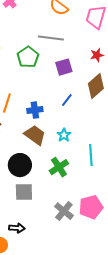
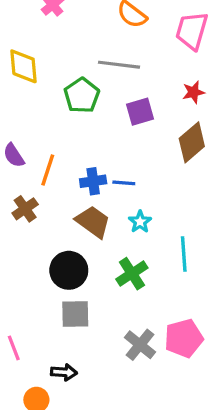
blue line: (67, 100) -> (124, 183), moved, turned 56

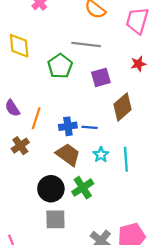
brown diamond: (192, 142) -> (122, 107), moved
cyan line: (184, 254) -> (126, 159), moved
green cross: (132, 274) -> (83, 188), moved

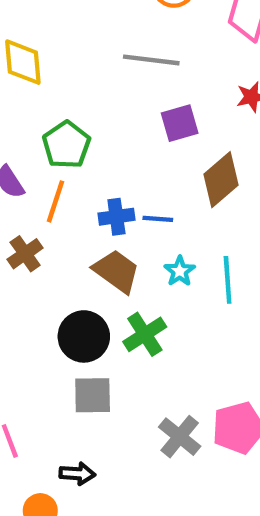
green pentagon: (60, 66) -> (66, 145), moved

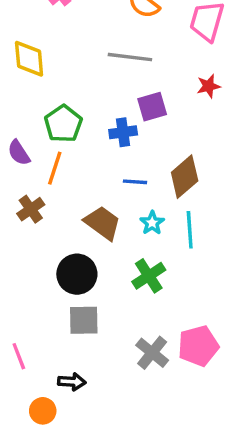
brown diamond: (221, 180) -> (185, 177), moved
blue cross: (116, 217) -> (123, 132), moved
green cross: (145, 334) -> (149, 276), moved

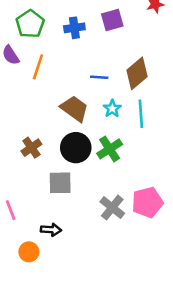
green pentagon: (63, 124) -> (30, 24), moved
blue cross: (123, 132) -> (74, 28), moved
brown cross: (31, 209) -> (31, 148), moved
black circle: (77, 274) -> (76, 148), moved

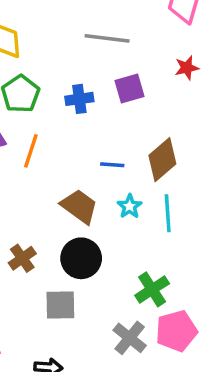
green cross: (110, 149) -> (152, 289), moved

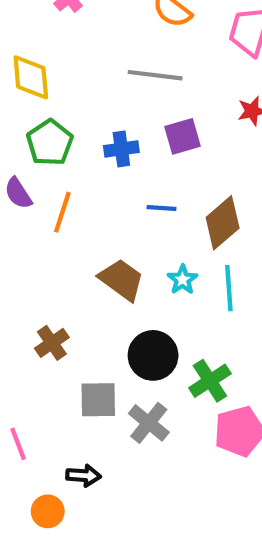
blue line: (112, 165) -> (161, 208), moved
black circle: (81, 258) -> (153, 355), moved
gray cross: (130, 338) -> (149, 423), moved

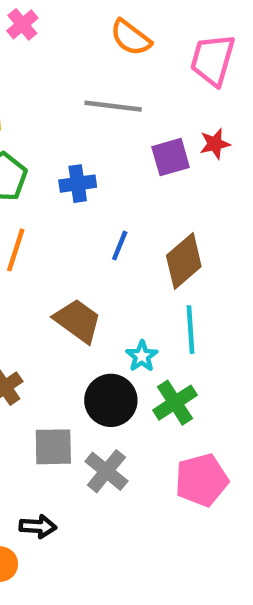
purple square: (183, 136) -> (171, 157), moved
blue line: (161, 208) -> (120, 246), turned -72
cyan star: (183, 280) -> (142, 356), moved
green cross: (210, 381) -> (175, 403), moved

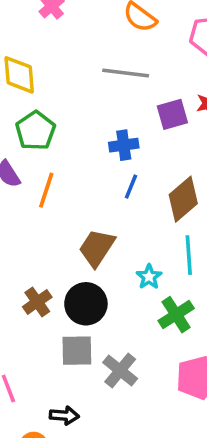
blue cross: (78, 184) -> (124, 145), moved
brown trapezoid: (78, 321) -> (97, 248), turned -93
black circle: (111, 400) -> (86, 304), moved

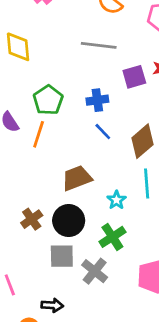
green pentagon: (35, 131) -> (48, 100), moved
blue line: (131, 187) -> (103, 132), turned -66
brown trapezoid: (97, 248) -> (77, 178), turned 36
green cross: (176, 315) -> (112, 237), moved

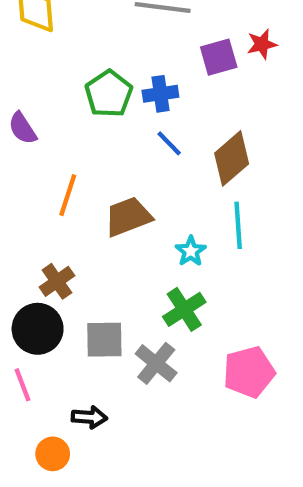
green pentagon: (48, 100) -> (109, 94), moved
orange line: (39, 134) -> (68, 195), moved
black circle: (69, 221) -> (38, 329), moved

